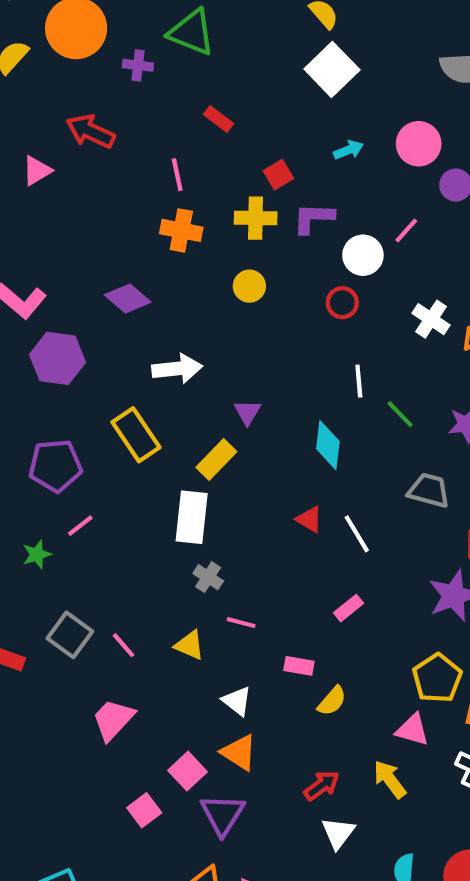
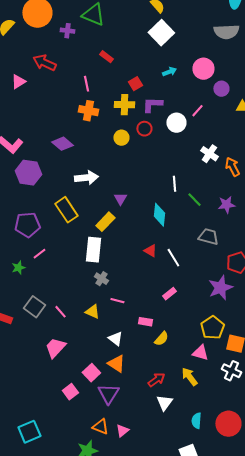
red circle: (342, 303) -> (144, 129), moved

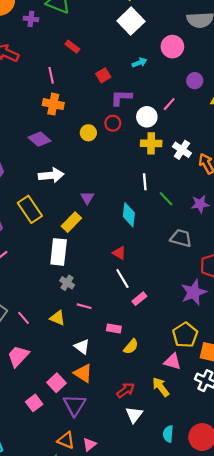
pink circle: (203, 69) -> (172, 47), moved
yellow cross: (124, 105) -> (151, 143), moved
purple diamond: (62, 144) -> (39, 139), moved
white line: (173, 258) -> (122, 279), moved

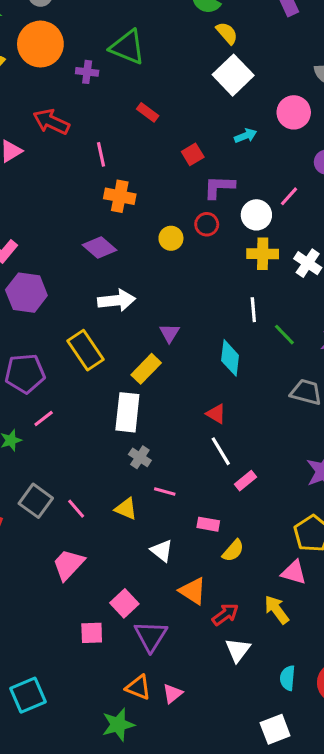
pink line: (51, 75) -> (101, 154), moved
orange triangle: (83, 373) -> (193, 591), moved
pink square: (34, 403) -> (92, 633), turned 35

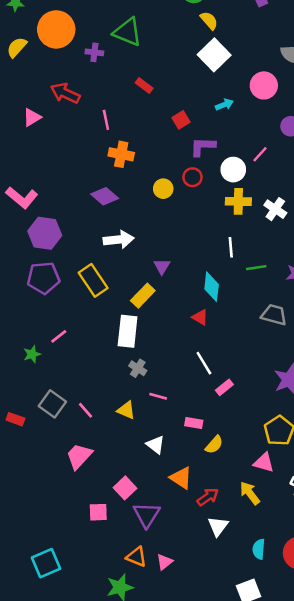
green line: (284, 335) -> (256, 268), turned -54
purple pentagon: (25, 373) -> (43, 278), moved
red triangle: (216, 414) -> (200, 317), moved

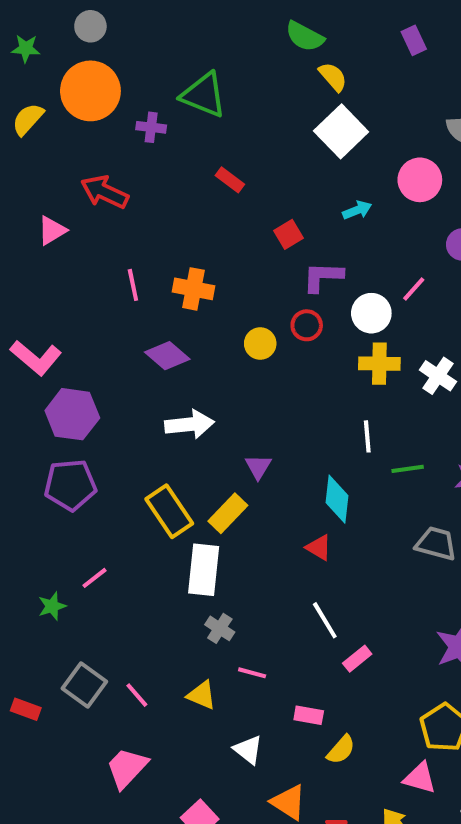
pink line: (106, 120) -> (133, 285), moved
yellow rectangle: (93, 280) -> (169, 511), moved

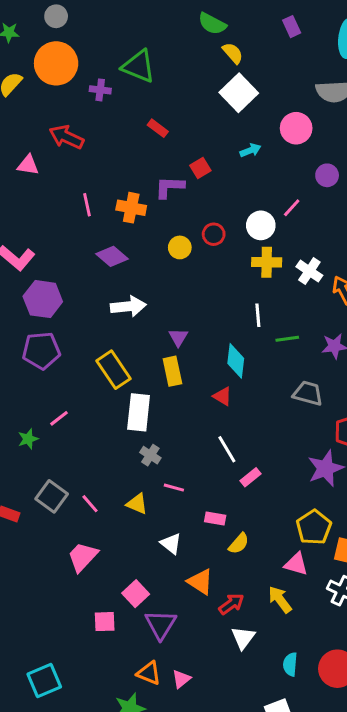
pink triangle: (52, 230) -> (28, 165), turned 40
purple L-shape: (323, 277) -> (169, 187), moved
yellow rectangle: (228, 513) -> (172, 371), moved, turned -56

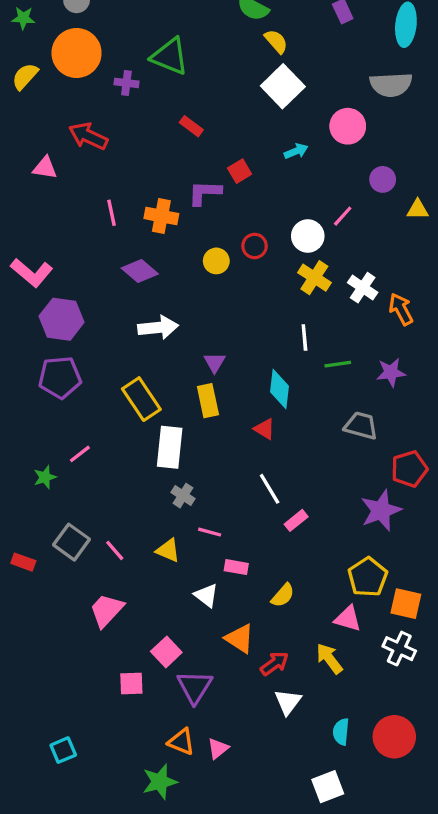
yellow cross: (267, 262) -> (314, 278), turned 32
pink rectangle: (215, 518) -> (236, 567), moved
cyan square: (44, 680) -> (63, 750), size x0.7

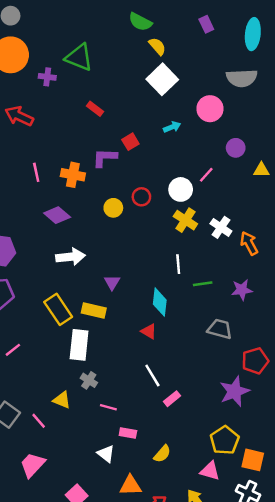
yellow rectangle: (208, 401) -> (94, 311), moved, turned -65
yellow triangle: (168, 550) -> (62, 400), moved
orange triangle: (240, 639) -> (130, 486), turned -35

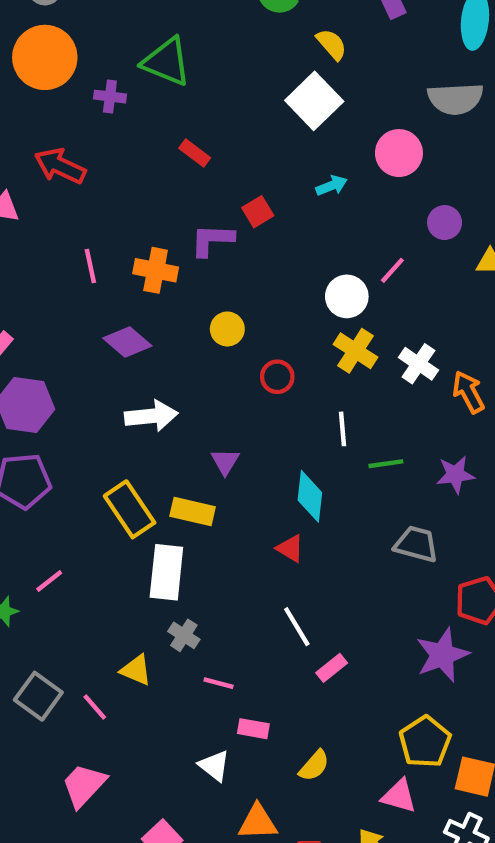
yellow semicircle: (157, 46) -> (332, 44), moved
red circle: (141, 197) -> (277, 377), moved

